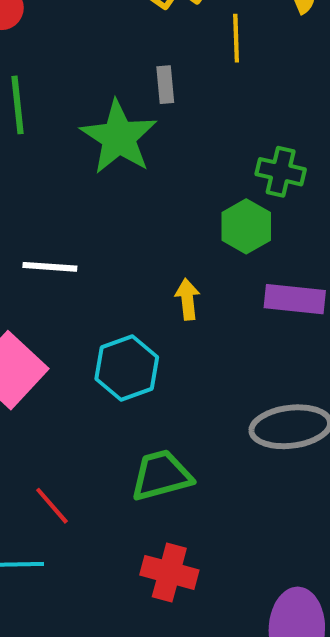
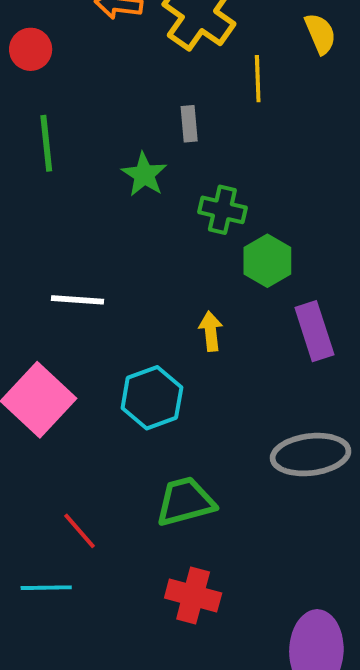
green star: (119, 137) -> (144, 175), size x0.6
green cross: (281, 172) -> (222, 210), moved
purple rectangle: (295, 299) -> (314, 331), turned 66

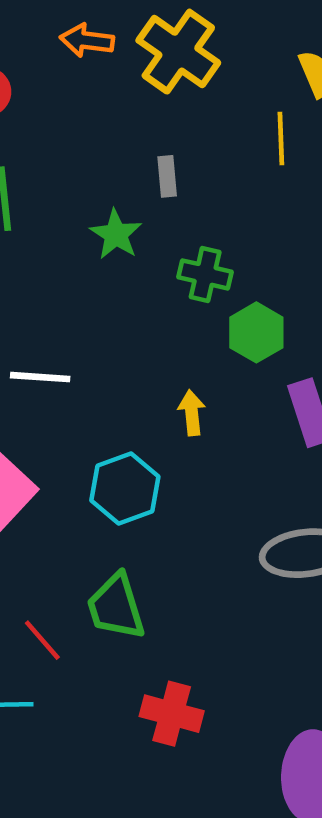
yellow line: (258, 79) -> (281, 139), moved
green trapezoid: (185, 502) -> (116, 607), moved, turned -92

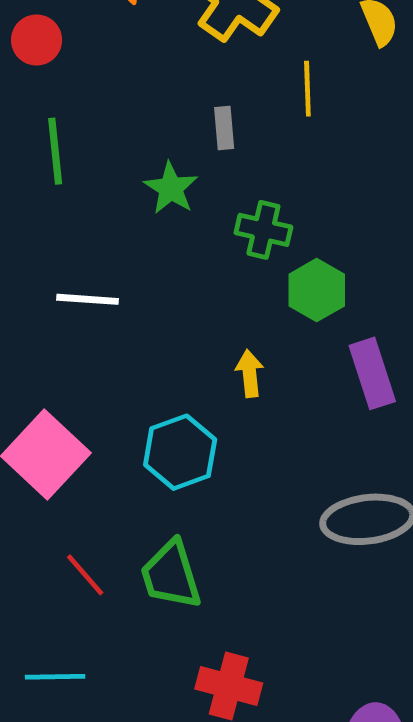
yellow line: (281, 139) -> (307, 89), moved
white line: (40, 377) -> (87, 299), moved
red line: (42, 640) -> (85, 575), moved

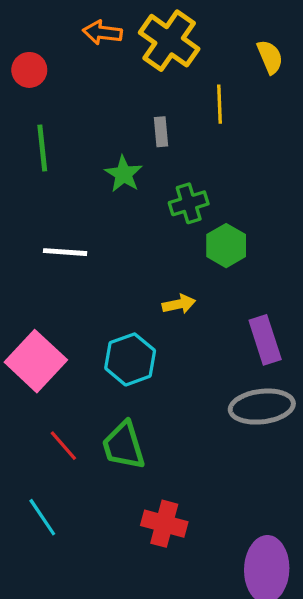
green cross: (263, 230) -> (189, 203), turned -30
yellow arrow: (250, 373) -> (179, 304), turned 84
purple rectangle: (372, 373) -> (265, 340), moved
cyan line: (55, 677) -> (42, 517), turned 57

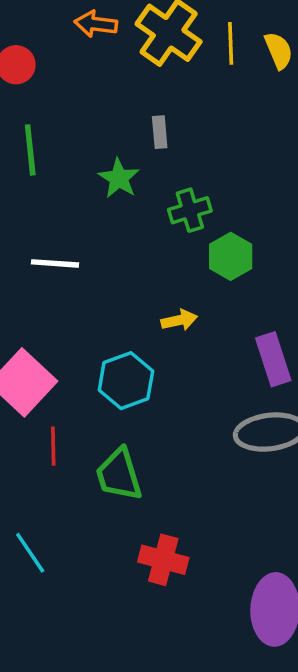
yellow line: (220, 104) -> (231, 43), moved
red line: (63, 446) -> (53, 446), moved, turned 40

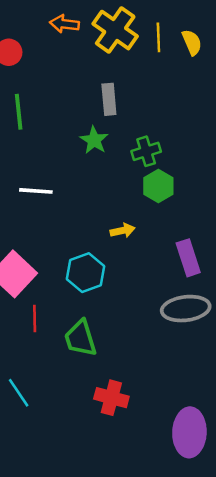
gray rectangle: (160, 132) -> (109, 99), size x1.4
green star: (119, 178) -> (94, 140), moved
green cross: (190, 210) -> (146, 151), moved

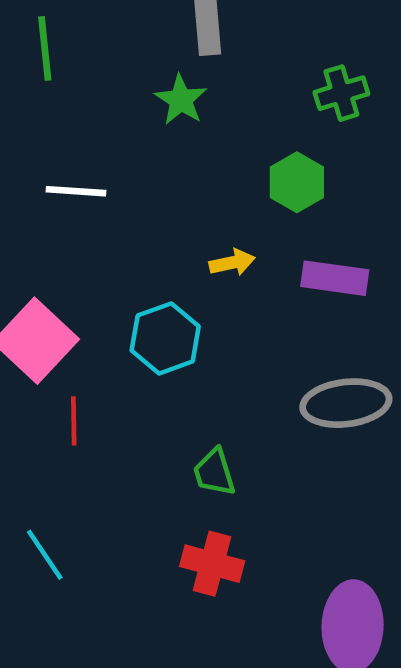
green cross: (146, 151) -> (341, 93), moved
purple rectangle: (188, 258) -> (335, 278), moved, turned -64
green trapezoid: (80, 338) -> (214, 472), moved, size x0.7

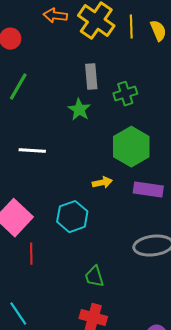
green line: (45, 48) -> (18, 87), turned 36
green cross: (341, 93) -> (125, 94), moved
green hexagon: (297, 182) -> (131, 147), size x1.5

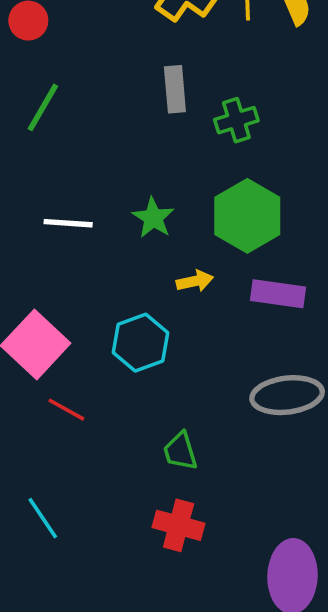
green star: (79, 110) -> (153, 218), moved
red line: (31, 254) -> (66, 410), turned -60

